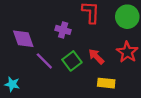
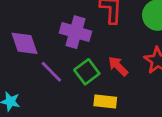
purple cross: (63, 30) -> (76, 32), size x1.5
yellow rectangle: (106, 83) -> (105, 102), moved

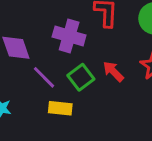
yellow rectangle: (105, 102) -> (60, 108), moved

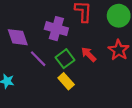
yellow rectangle: (60, 108) -> (66, 81), moved, turned 42

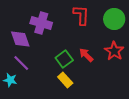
purple cross: (56, 29) -> (41, 23), moved
purple line: (38, 59) -> (21, 63), moved

